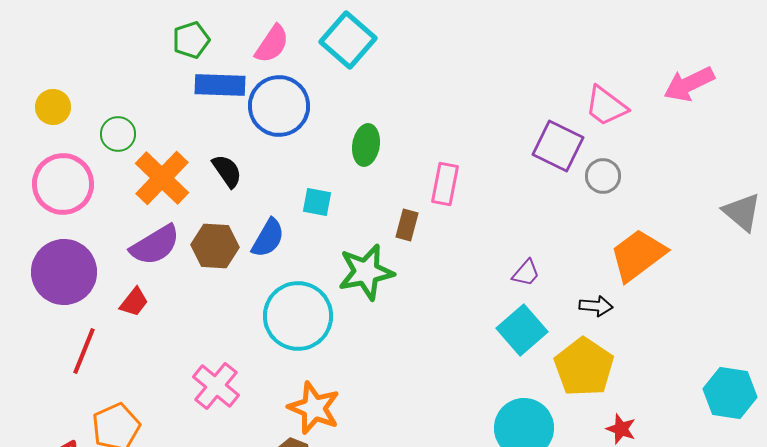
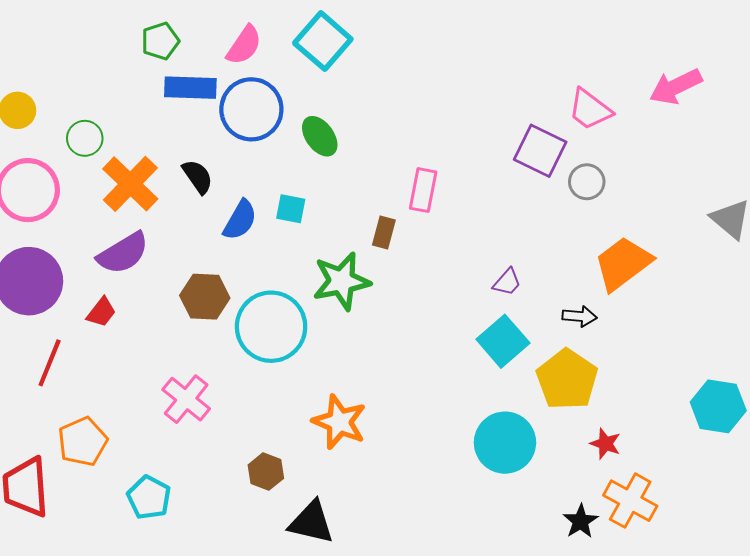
green ellipse: (366, 145) -> (320, 136), moved, turned -45
blue semicircle: (268, 238) -> (240, 220), moved
brown hexagon: (215, 246) -> (205, 297), moved
orange star: (314, 408) -> (339, 422), moved

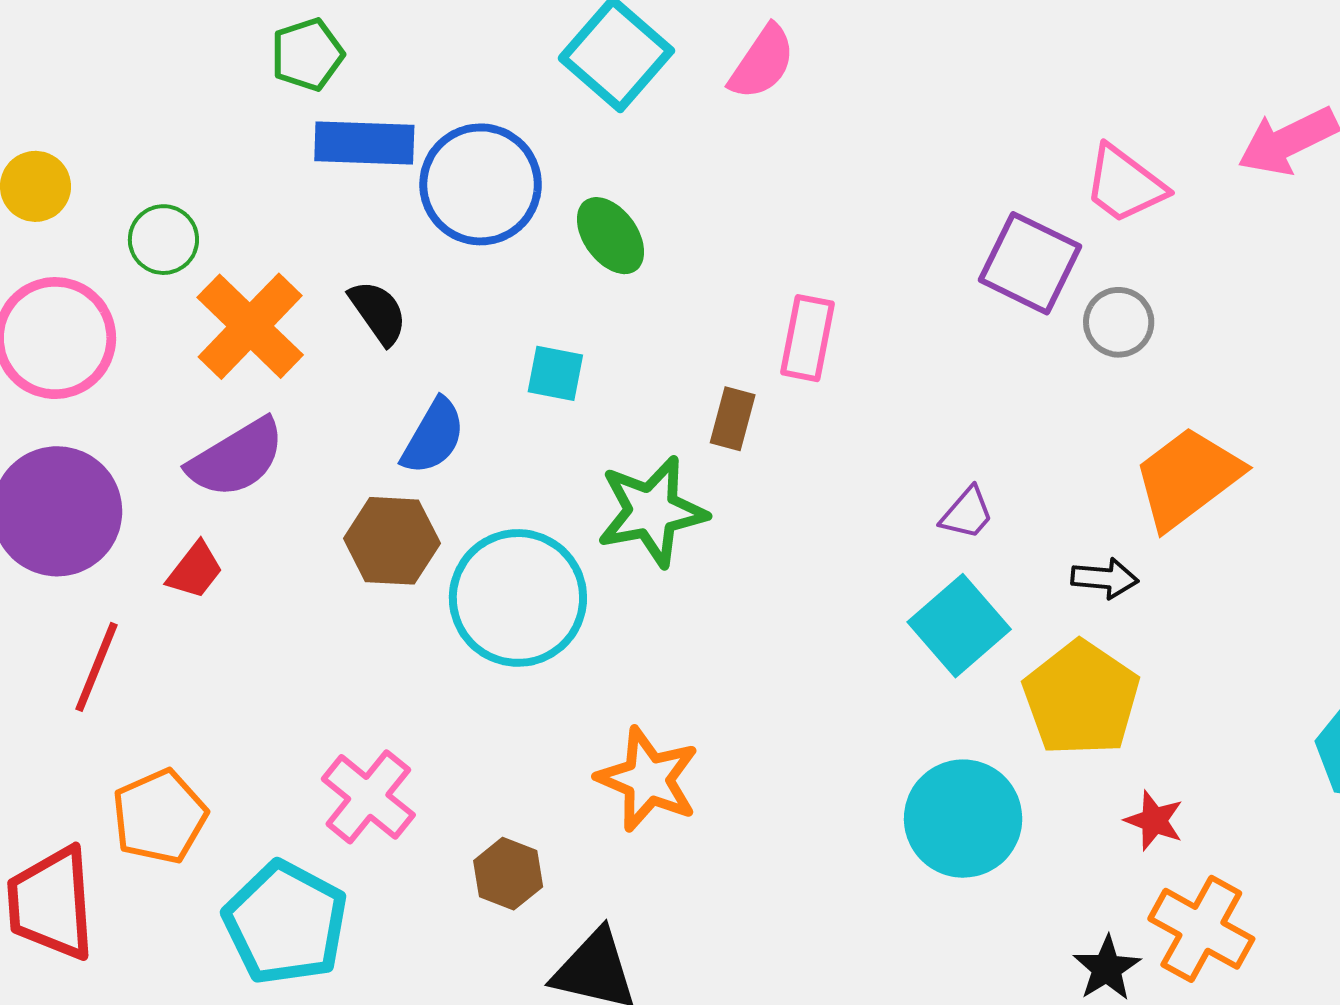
pink semicircle: (244, 45) -> (762, 62), moved
blue semicircle: (240, 220) -> (433, 436), moved
pink cross: (186, 399) -> (368, 797), moved
cyan pentagon: (149, 497) -> (286, 923), size x1.5

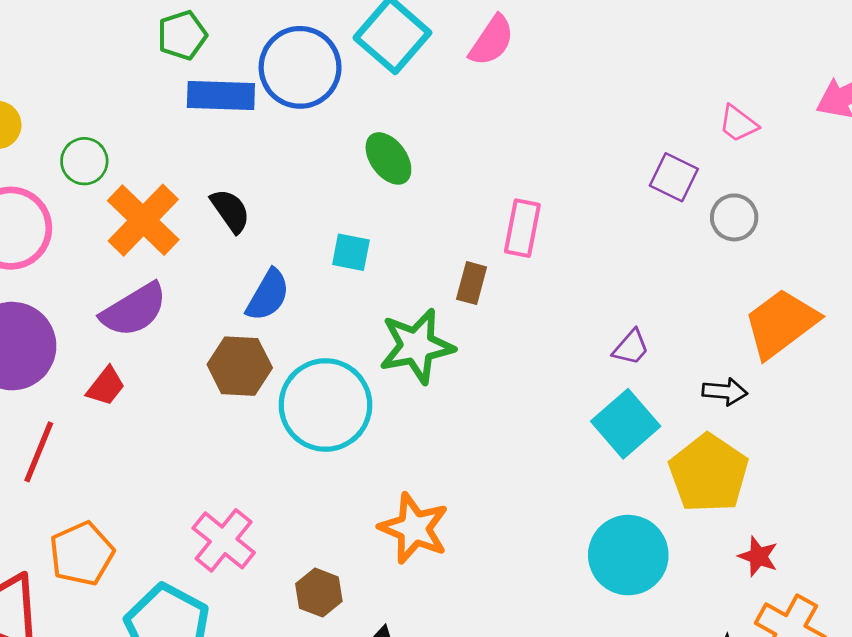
blue circle: (481, 184) -> (300, 67), moved
pink trapezoid: (1125, 184) -> (738, 124), size x0.7
purple square: (1030, 263) -> (674, 177), size x0.7

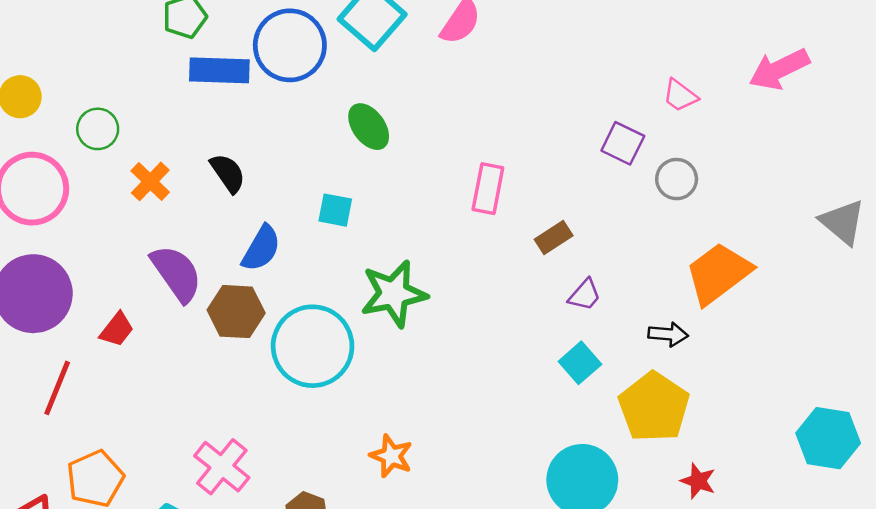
orange cross: (143, 220) -> (150, 181), size x0.6
brown rectangle: (472, 283) -> (554, 238), moved, turned 42
purple semicircle: (134, 310) -> (176, 273), moved, turned -94
cyan square: (626, 424) -> (580, 363), size x0.7
orange star: (414, 528) -> (391, 456), size x0.7

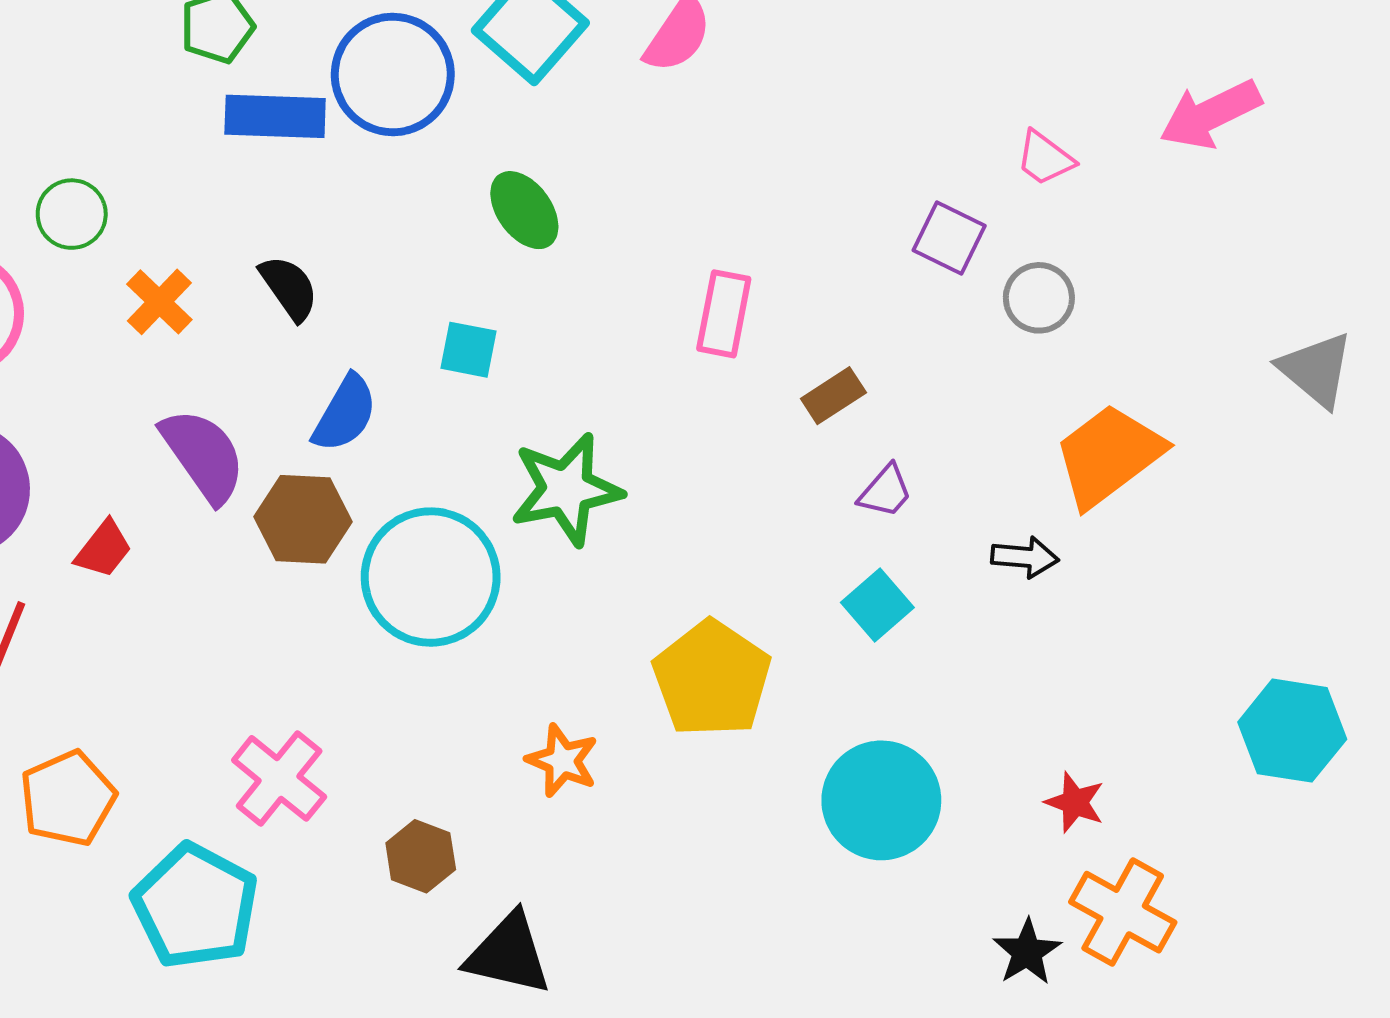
yellow pentagon: (654, 407) -> (712, 679), moved

